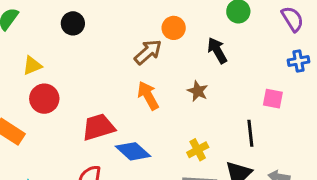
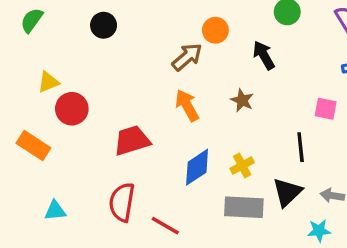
yellow triangle: (32, 66) -> (48, 82), moved
blue diamond: (133, 151) -> (197, 167), moved, turned -76

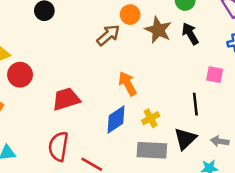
black arrow: (264, 55) -> (190, 34), moved
brown star: (242, 100) -> (158, 30), moved, size x1.5
orange arrow: (187, 105) -> (128, 84), moved

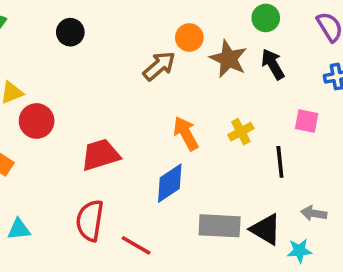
yellow cross: (151, 118) -> (241, 132), moved
black triangle: (185, 139) -> (266, 229), moved, turned -45

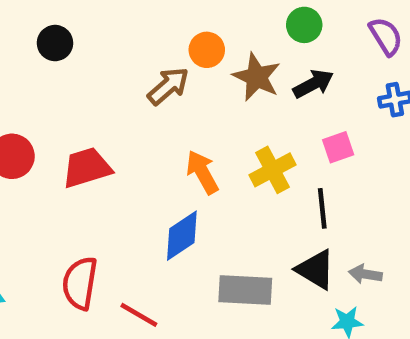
black arrow: (273, 64) -> (313, 84), turned 92
pink square: (307, 121) -> (338, 147), moved, turned -30
yellow cross: (241, 132) -> (272, 170), size x1.4
red trapezoid: (101, 155) -> (87, 168), moved
black triangle: (266, 229) -> (316, 270), moved

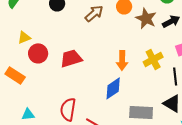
brown arrow: (168, 86) -> (94, 13), moved
orange arrow: (202, 172) -> (122, 60), turned -150

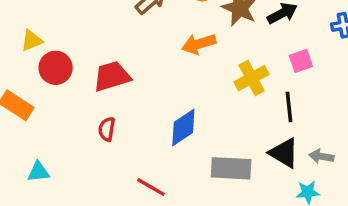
orange arrow: (122, 60) -> (199, 44), moved, turned 72
red semicircle: (68, 109) -> (107, 129), moved, size x0.6

